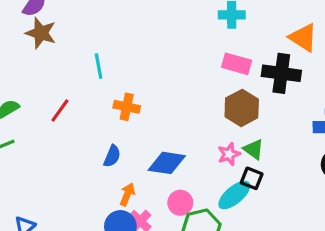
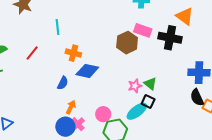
brown hexagon: (242, 108) -> (127, 43), moved
blue diamond: (167, 163) -> (87, 71), moved

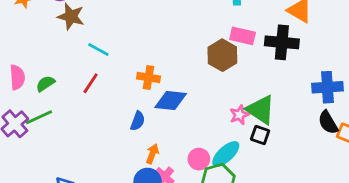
cyan line: (57, 27) -> (98, 50), moved, turned -49
green triangle: (150, 84) -> (261, 110), size x1.6
cyan ellipse: (137, 111) -> (226, 154), moved

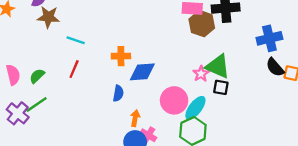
brown hexagon: (222, 55) -> (202, 24), moved
pink circle: (199, 159) -> (174, 100), moved, size x1.5

